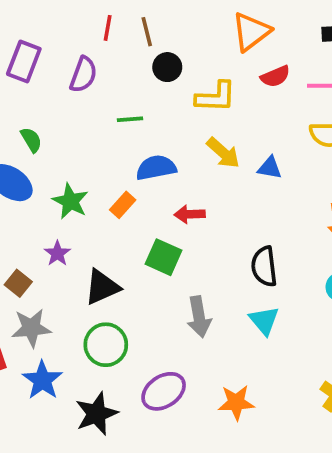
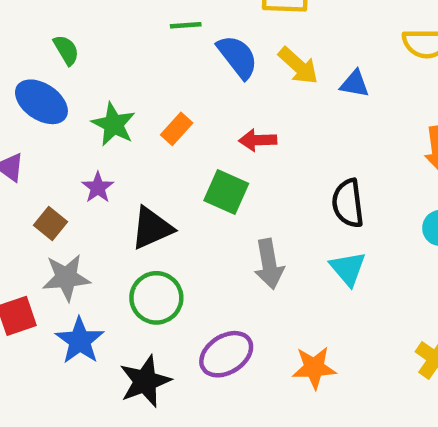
blue semicircle: (156, 168) -> (237, 57), moved, turned 63

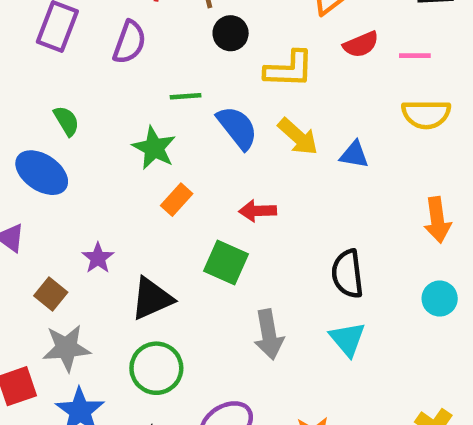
green star: (114, 124) -> (154, 148), moved

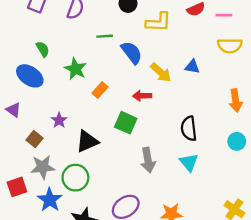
yellow arrow: (298, 137) -> (161, 72), moved
green star: (154, 148) -> (75, 69), moved
green circle: (156, 368) -> (75, 178), moved

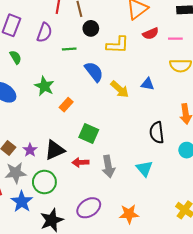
green line: (105, 36) -> (69, 49), moved
green semicircle: (43, 49) -> (16, 57), moved
red arrow: (142, 96) -> (81, 162), moved
purple star: (59, 120) -> (30, 150), moved
black semicircle: (189, 129) -> (157, 133), moved

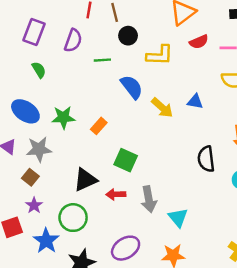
green star: (44, 86) -> (63, 117), moved, turned -30
purple star: (30, 150) -> (34, 205), moved
cyan triangle: (144, 169) -> (178, 218), moved
gray star: (16, 173) -> (39, 149), moved

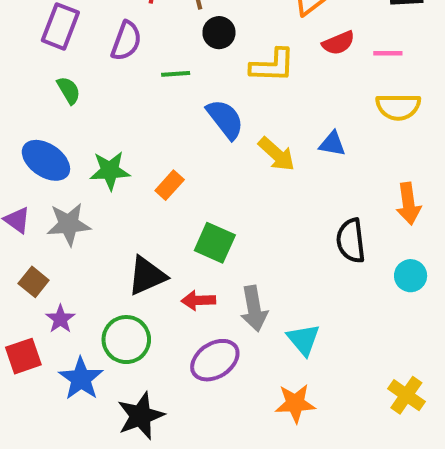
brown square: (30, 177) -> (34, 282), moved
purple ellipse: (126, 248) -> (215, 360), moved

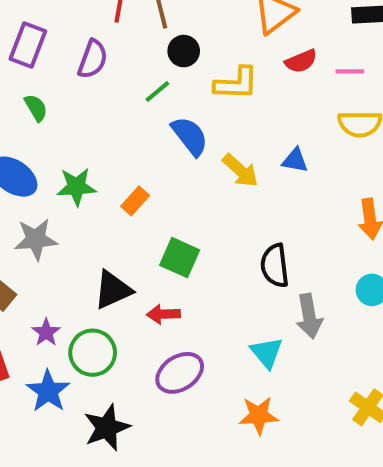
green line: (176, 74) -> (157, 92), moved, turned -36
black semicircle: (351, 241) -> (275, 266), moved
gray arrow: (254, 309) -> (309, 316), moved
purple star: (60, 319) -> (46, 332), moved

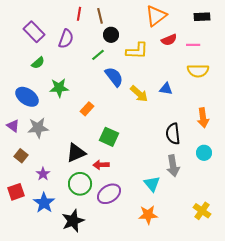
purple rectangle: (28, 45) -> (34, 32), turned -65
green semicircle: (36, 108) -> (38, 63), turned 80
green star: (76, 187) -> (59, 88), moved
black semicircle: (275, 266) -> (173, 134), moved
green circle: (93, 353) -> (80, 184), moved

